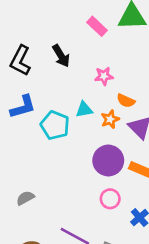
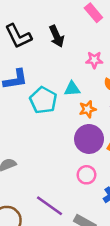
black L-shape: (20, 61) -> (18, 36), turned -60
orange star: (110, 119) -> (88, 109), moved

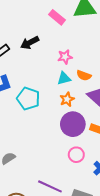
black arrow: (57, 36) -> (30, 43), turned 96
cyan triangle: (72, 89) -> (64, 78), moved

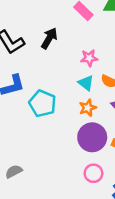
black arrow: (30, 43) -> (49, 38), turned 144
cyan triangle: (64, 78) -> (86, 83), turned 48

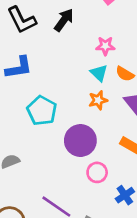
cyan pentagon: (43, 103) -> (42, 111), moved
purple circle: (92, 137) -> (80, 141), moved

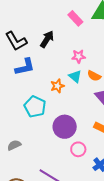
blue L-shape: (19, 68) -> (25, 67), moved
orange star: (98, 100) -> (57, 86), moved

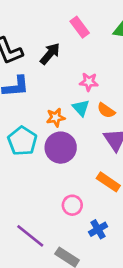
pink rectangle: (75, 18) -> (80, 27), moved
purple circle: (65, 127) -> (61, 148), moved

